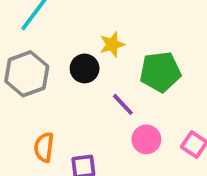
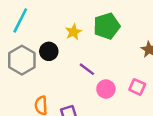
black circle: (85, 68) -> (49, 51), moved
green pentagon: (160, 72) -> (107, 26), moved

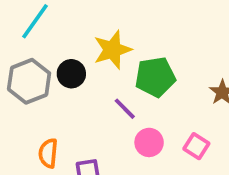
green pentagon: (107, 26) -> (155, 77), moved
yellow star: (73, 32) -> (112, 50), size x1.5

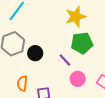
yellow star: (112, 50) -> (76, 17), moved
black circle: (71, 74) -> (35, 53), moved

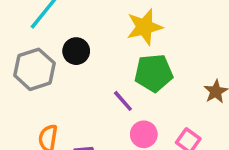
black circle: (35, 53) -> (76, 51), moved

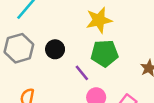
black circle: (76, 51) -> (55, 49), moved

